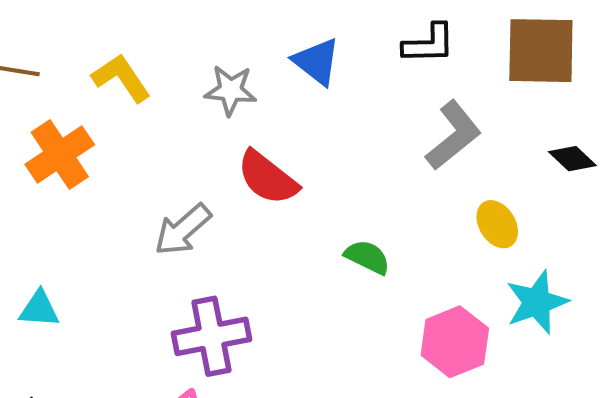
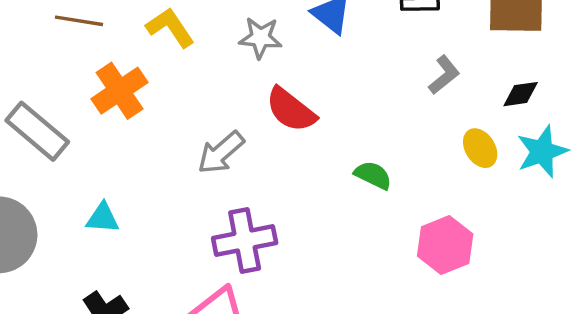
gray L-shape: (453, 135) -> (444, 75), size x0.7
black diamond: (572, 159) -> (521, 94), moved, turned -51
cyan star: (537, 302) -> (542, 152), moved

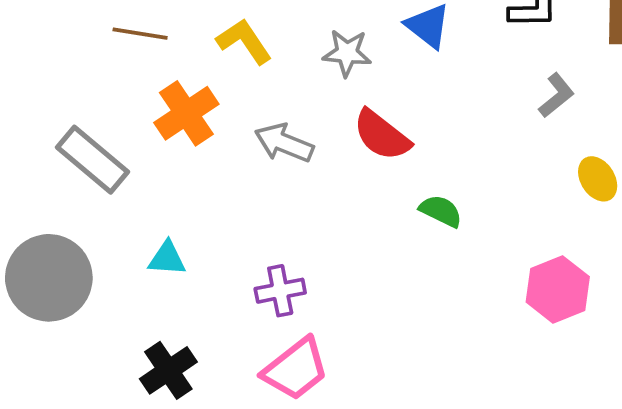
gray arrow: (221, 153) -> (284, 143), moved, turned 63
green semicircle: (373, 175) -> (441, 211), moved
purple cross: (245, 241) -> (280, 291), moved, size x0.7

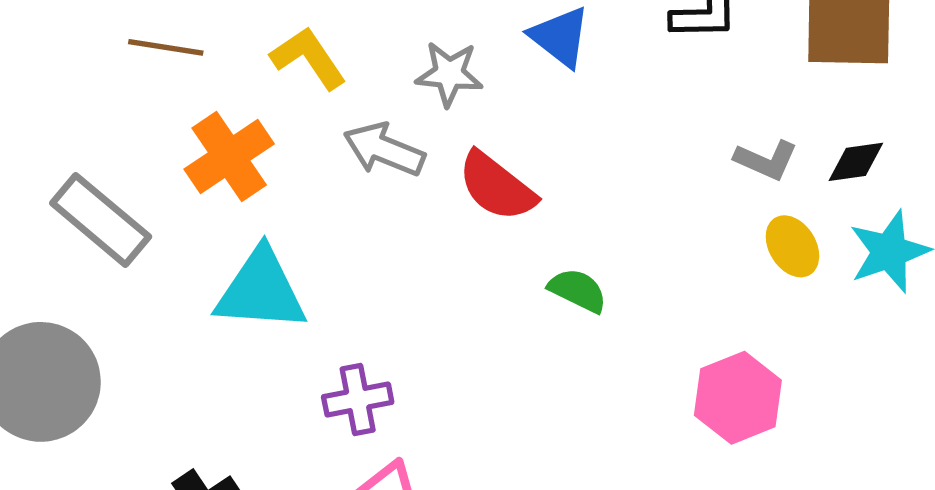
gray L-shape: (556, 95) -> (766, 160), moved, turned 63
gray arrow: (284, 143) -> (384, 150), moved
cyan triangle: (167, 259) -> (261, 290), moved, size x1.8

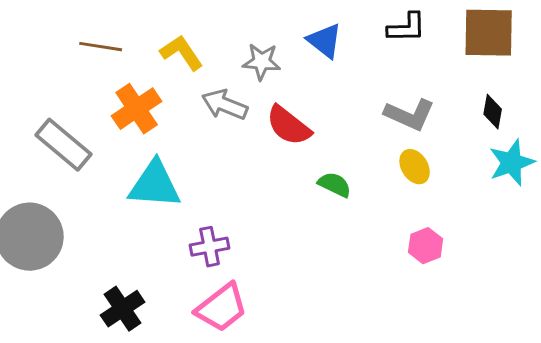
gray L-shape: (766, 160) -> (410, 115), moved, size x1.4
black diamond: (856, 162) -> (493, 112), turned -72
yellow ellipse: (792, 246) -> (415, 167), moved
pink hexagon: (738, 398) -> (426, 246), size x0.7

